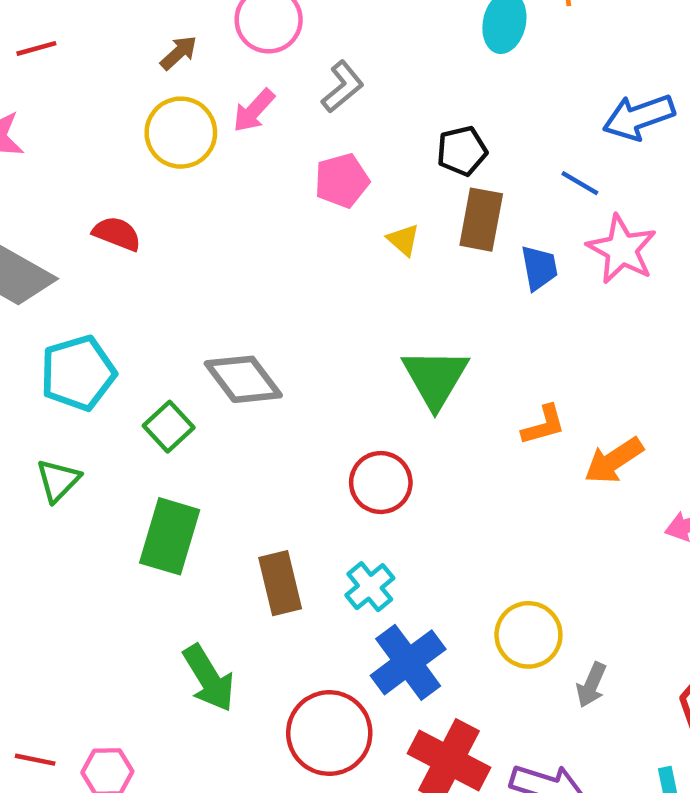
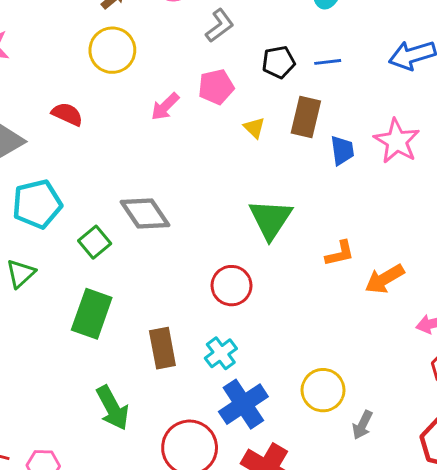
pink arrow: (254, 111) -> (165, 106), moved
black pentagon: (462, 151) -> (279, 62), moved
blue line: (580, 183) -> (328, 62), moved, turned -40

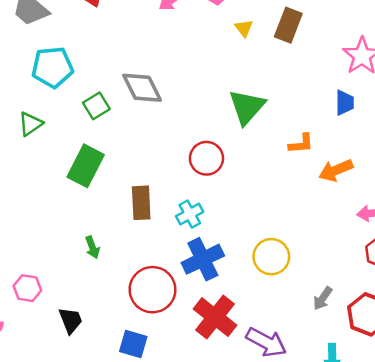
blue trapezoid: (342, 150) -> (345, 103), moved
green arrow: (113, 408) -> (92, 247), size x0.6
gray arrow: (362, 425) -> (323, 298), moved

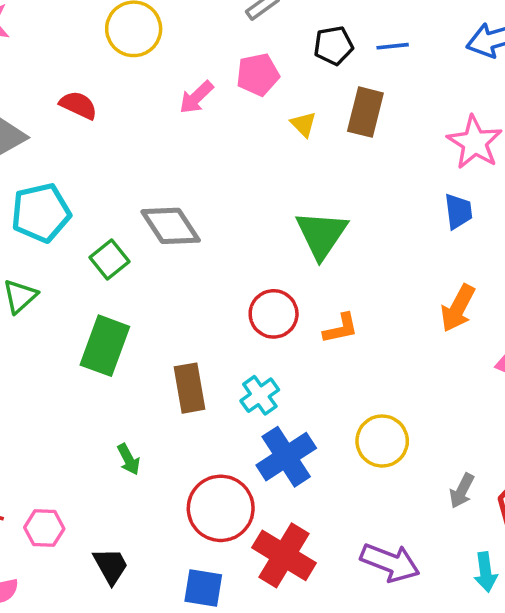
orange L-shape: (301, 144) -> (341, 328), moved
orange arrow: (336, 170) -> (458, 308), turned -32
red cross: (215, 317) -> (284, 555), moved

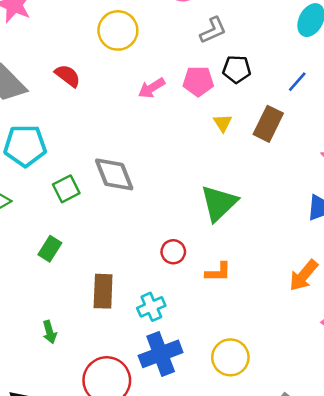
black pentagon: (333, 46) -> (237, 69), moved
blue line: (393, 46) -> (297, 82), turned -55
red circle: (274, 314) -> (173, 252), size x0.7
green rectangle: (105, 346) -> (50, 249), size x0.6

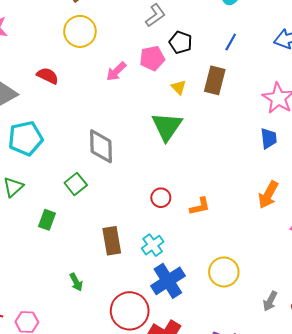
black pentagon: (237, 69) -> (181, 42), turned 30
gray diamond: (114, 174) -> (101, 146), turned 32
green square: (66, 189) -> (76, 184), moved
green triangle: (219, 203) -> (167, 126), moved
green rectangle: (50, 249) -> (47, 220), moved

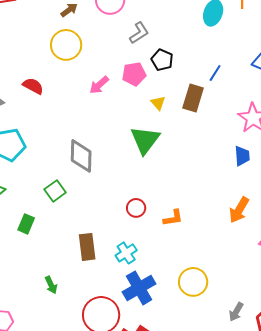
blue line: (231, 42) -> (215, 73), moved

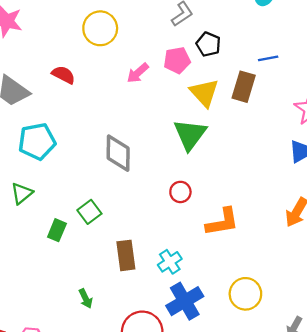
blue line: (215, 73) -> (268, 58), turned 48
yellow triangle: (158, 103) -> (204, 93), size x1.8
green square: (55, 191) -> (89, 212), moved
red circle: (136, 208) -> (180, 192), moved
orange L-shape: (173, 218) -> (222, 222), size x1.5

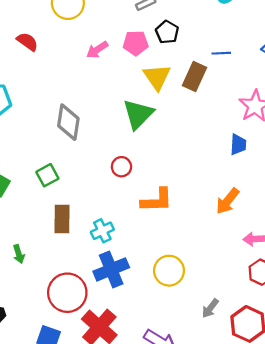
green square: (89, 212) -> (47, 175), moved

